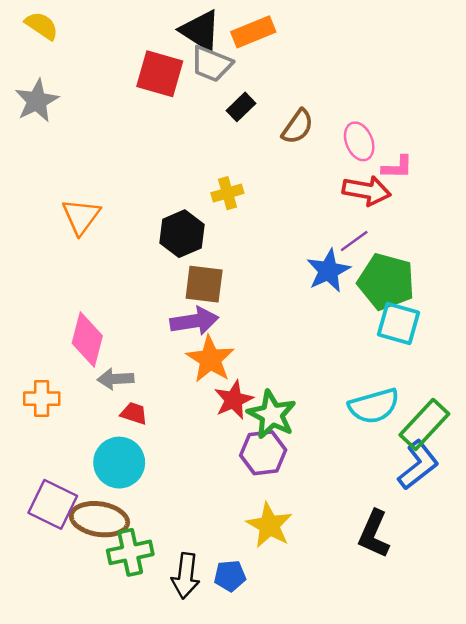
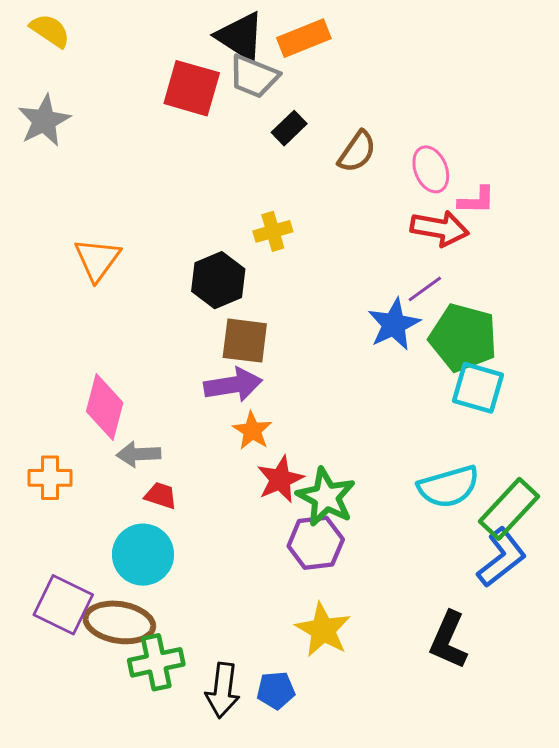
orange star: (210, 359) -> (252, 431), size x0.7

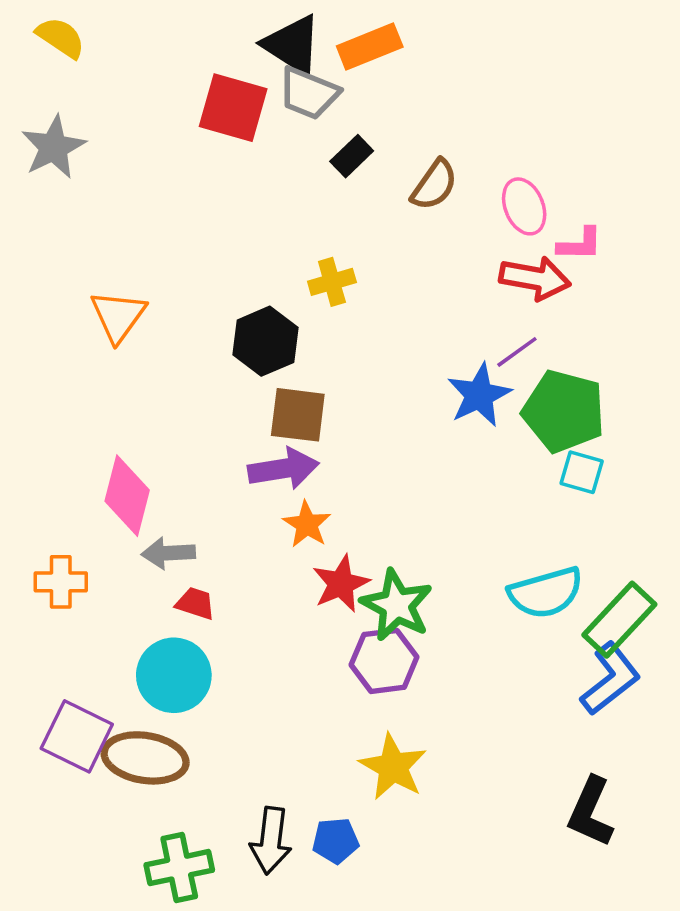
cyan square: (478, 388) -> (582, 472), size x0.7
black L-shape: (448, 640) -> (591, 812), moved
green cross: (156, 662) -> (179, 868), moved

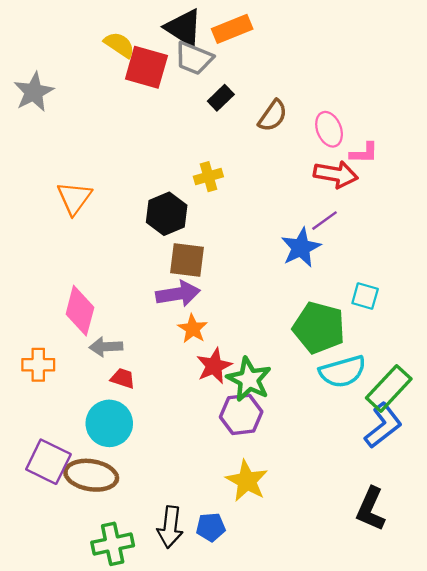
yellow semicircle: (61, 38) -> (119, 45), moved
green pentagon: (564, 411) -> (319, 328), moved

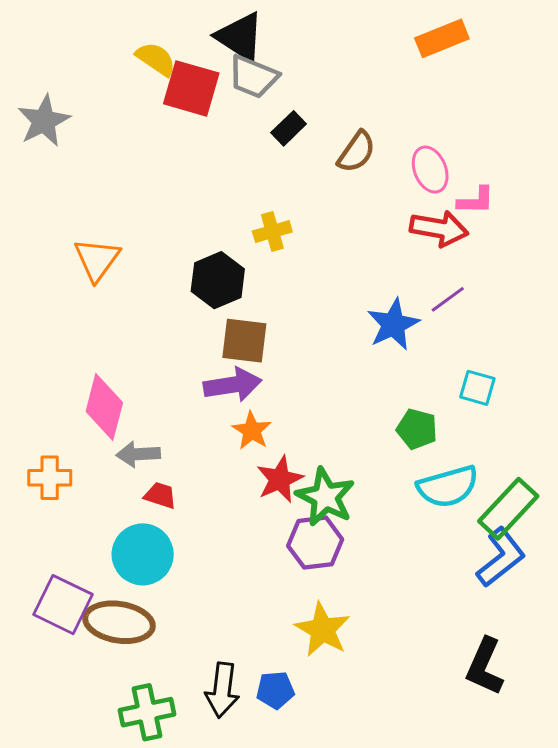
orange rectangle: (232, 29) -> (442, 38), moved
purple line: (325, 221) -> (448, 299), moved
green pentagon: (319, 328) -> (417, 429), size x0.6

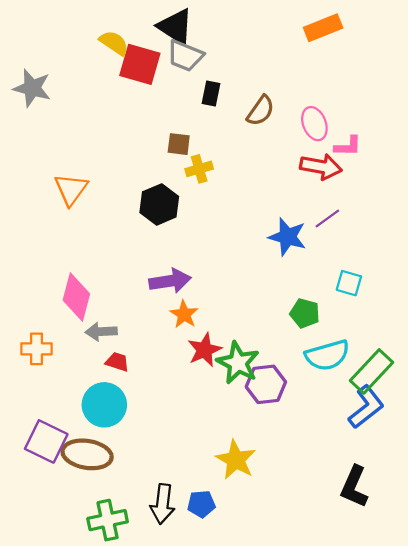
gray star: (44, 121) -> (32, 88), turned -30
black rectangle: (289, 128) -> (211, 93), turned -35
blue star: (393, 324) -> (287, 237), turned -30
brown square: (244, 341) -> (179, 144), moved, size x0.7
purple hexagon: (315, 543) -> (266, 384), moved

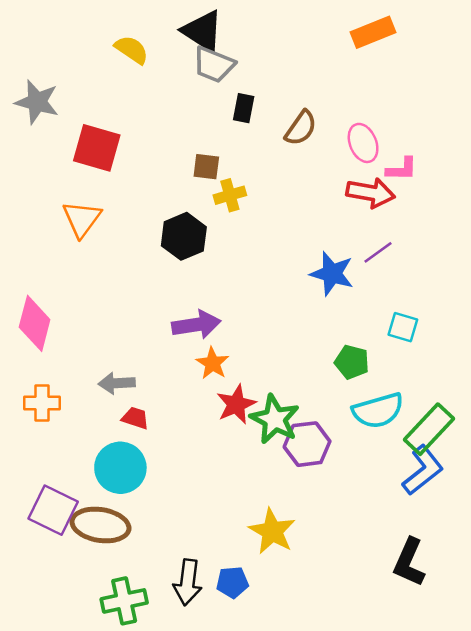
red square: (140, 64) -> (97, 148), moved
pink diamond: (76, 297) -> (35, 323), moved

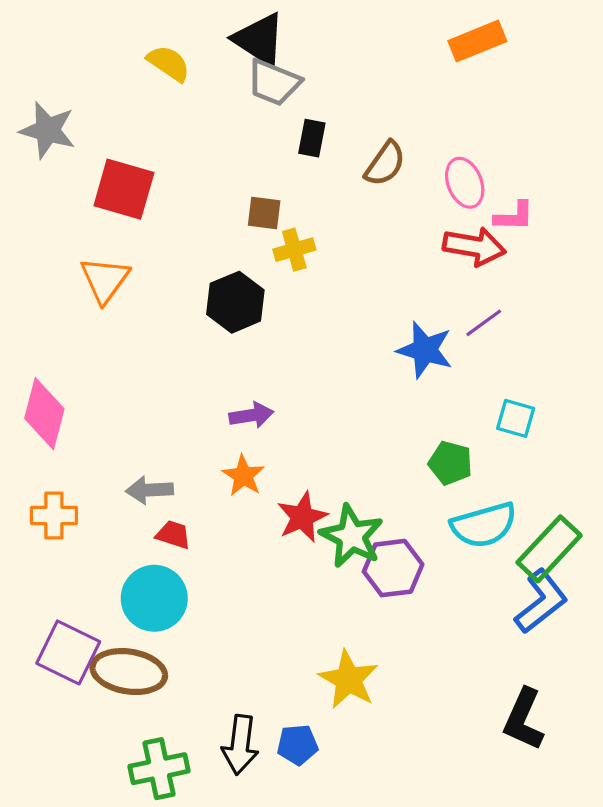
purple arrow: (196, 325) -> (251, 415), size x0.7
orange star: (212, 363) -> (243, 476), moved

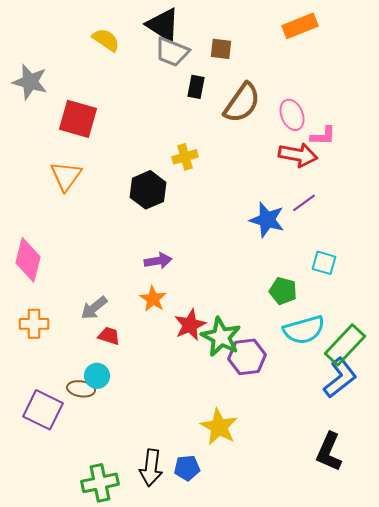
brown semicircle: (385, 164) -> (242, 103), size x1.4
brown square: (264, 213) -> (221, 49), moved
gray arrow: (149, 490) -> (94, 308), turned -36
cyan circle: (154, 598) -> (97, 376), size x0.6
brown ellipse: (129, 672) -> (81, 389), moved, size x0.6

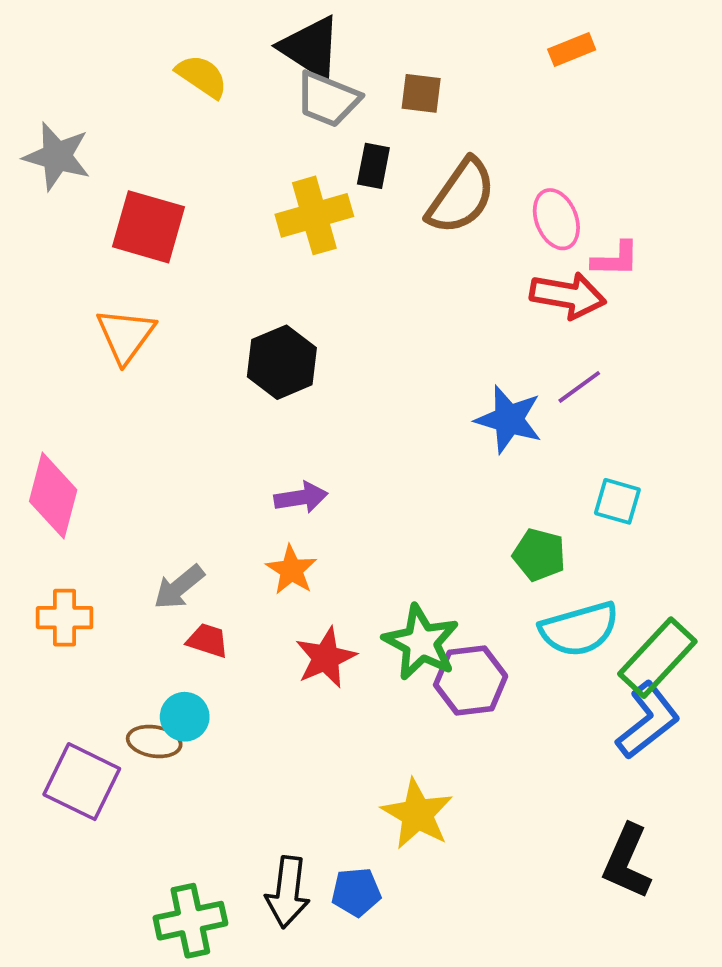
orange rectangle: (300, 26) -> (572, 50), size x0.7
yellow cross: (185, 157) -> (314, 215), moved, size x1.5
red star: (190, 325) -> (326, 658), moved

